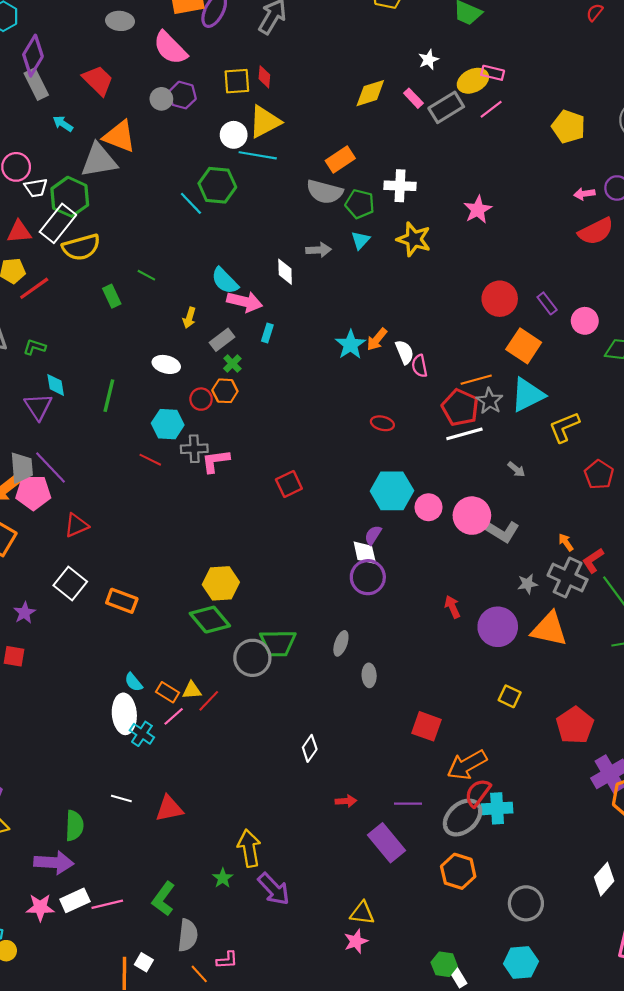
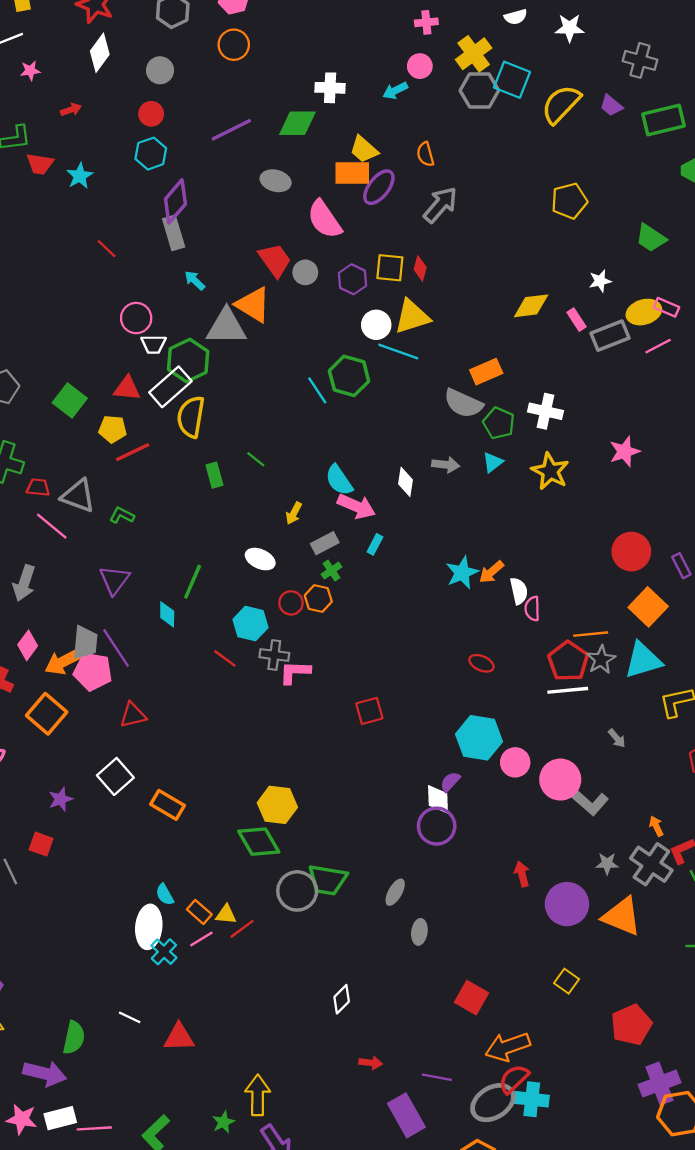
red trapezoid: (98, 80) -> (275, 260), moved
purple hexagon: (182, 95) -> (353, 279), moved
yellow semicircle: (81, 247) -> (191, 417), turned 105
cyan diamond: (56, 385) -> (167, 614), moved

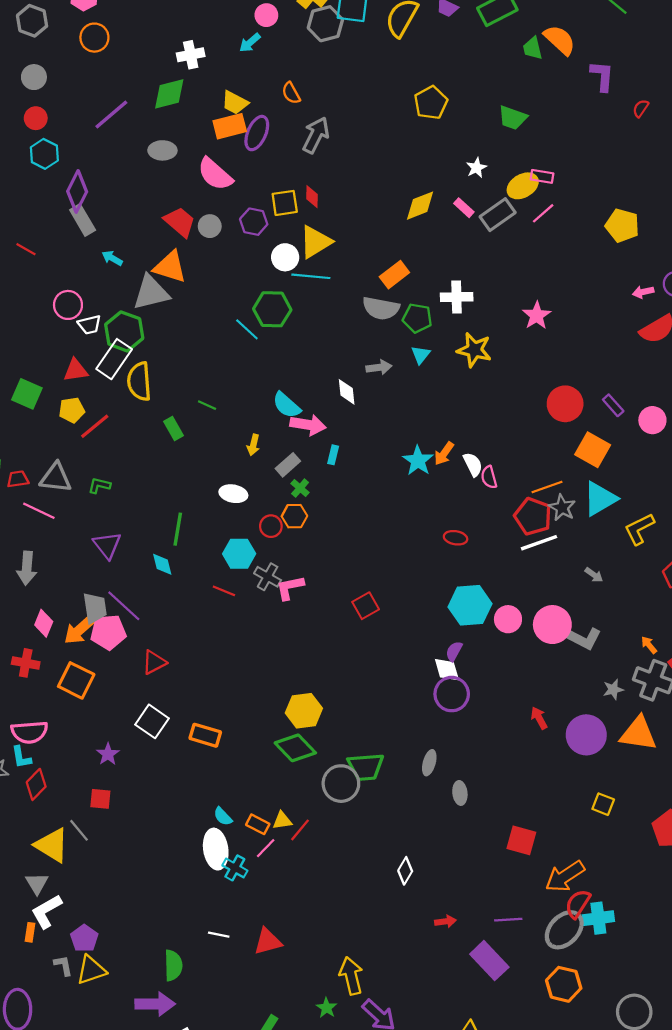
gray cross: (274, 655) -> (268, 577), turned 36

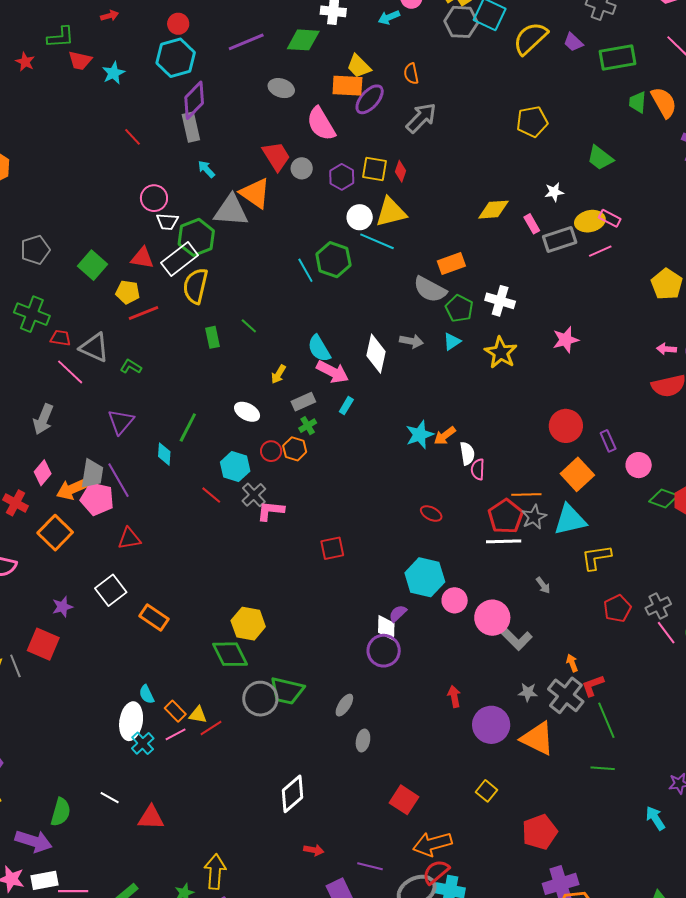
cyan hexagon: (44, 154) -> (176, 58), size x1.4
white diamond: (347, 392) -> (376, 354), size x1.5
red square: (100, 799) -> (43, 644), size x1.5
white diamond: (405, 871) -> (293, 794), size x1.5

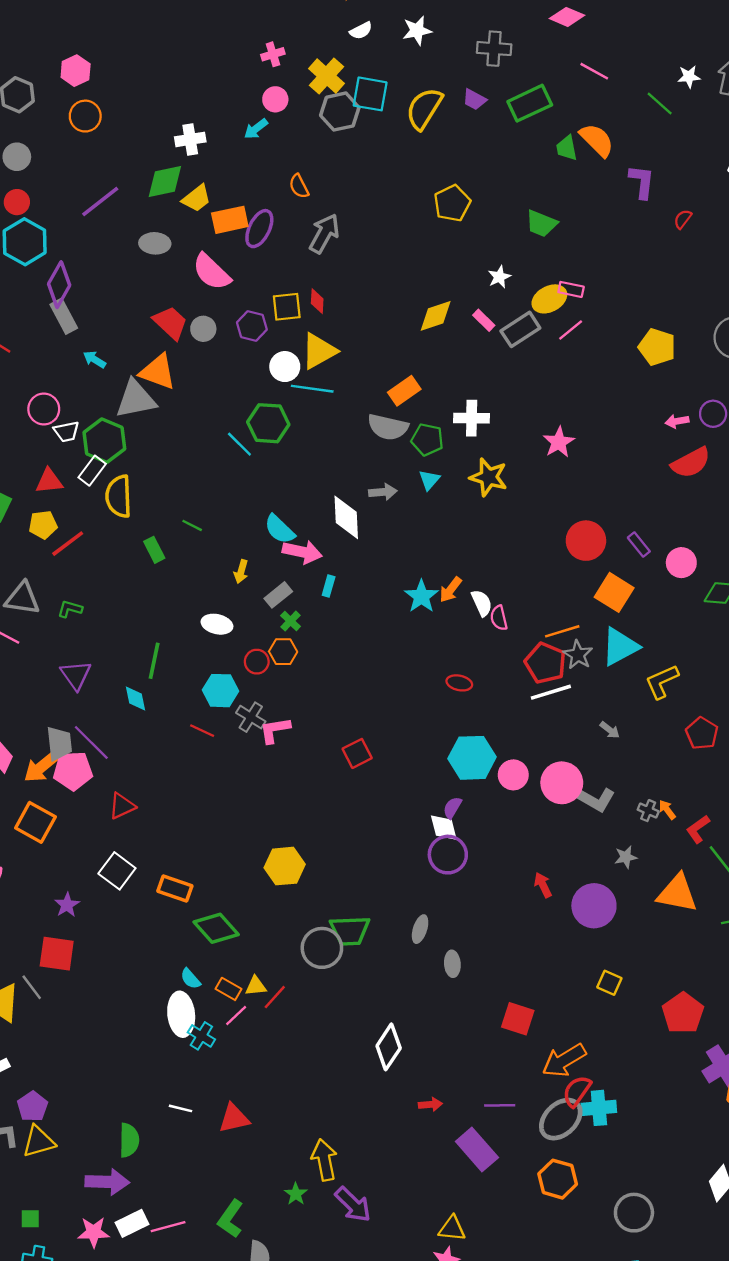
yellow trapezoid: (359, 66) -> (197, 198), moved, turned -68
white rectangle: (180, 259) -> (92, 471), size x0.7
green diamond: (230, 654) -> (216, 928), moved
gray cross: (566, 695) -> (648, 811), moved, size x0.5
orange triangle: (538, 738) -> (677, 893), moved

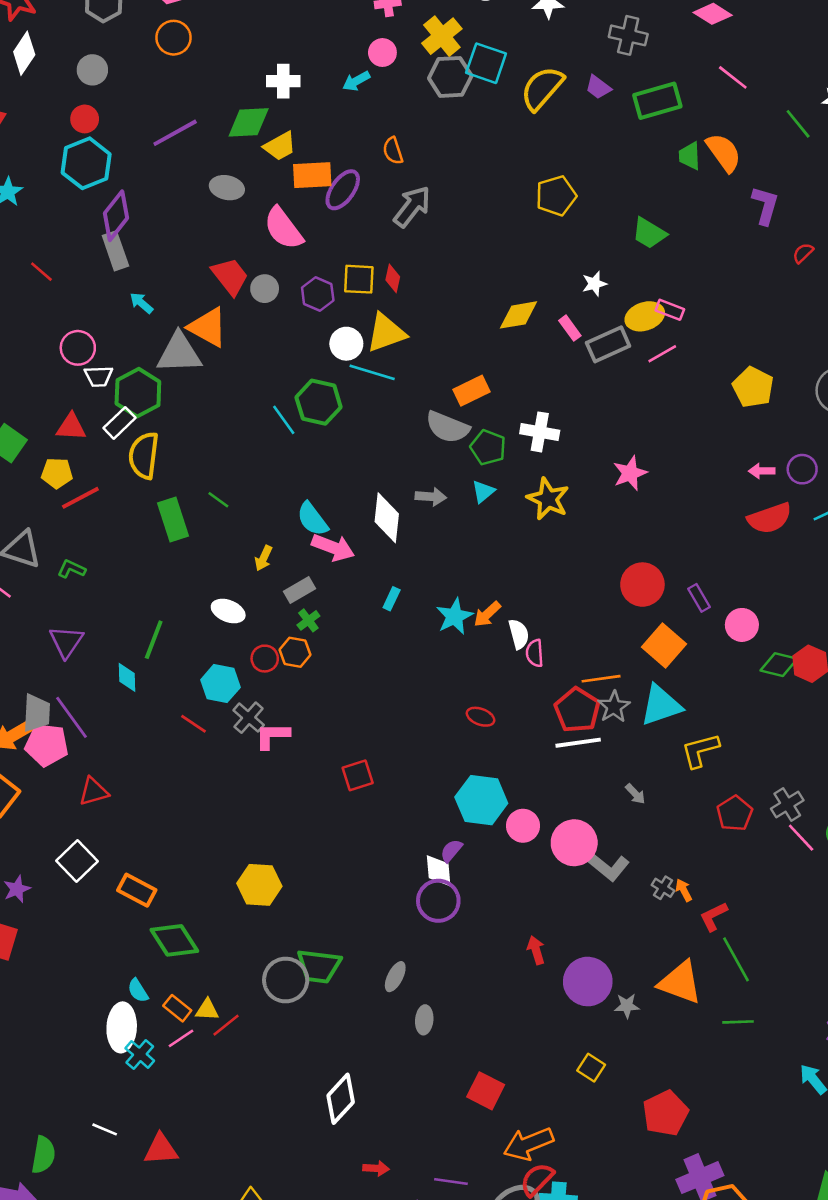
green rectangle: (154, 550) -> (173, 520), size x1.5
cyan rectangle: (329, 586) -> (392, 599), moved
gray star: (626, 857) -> (627, 1006), moved

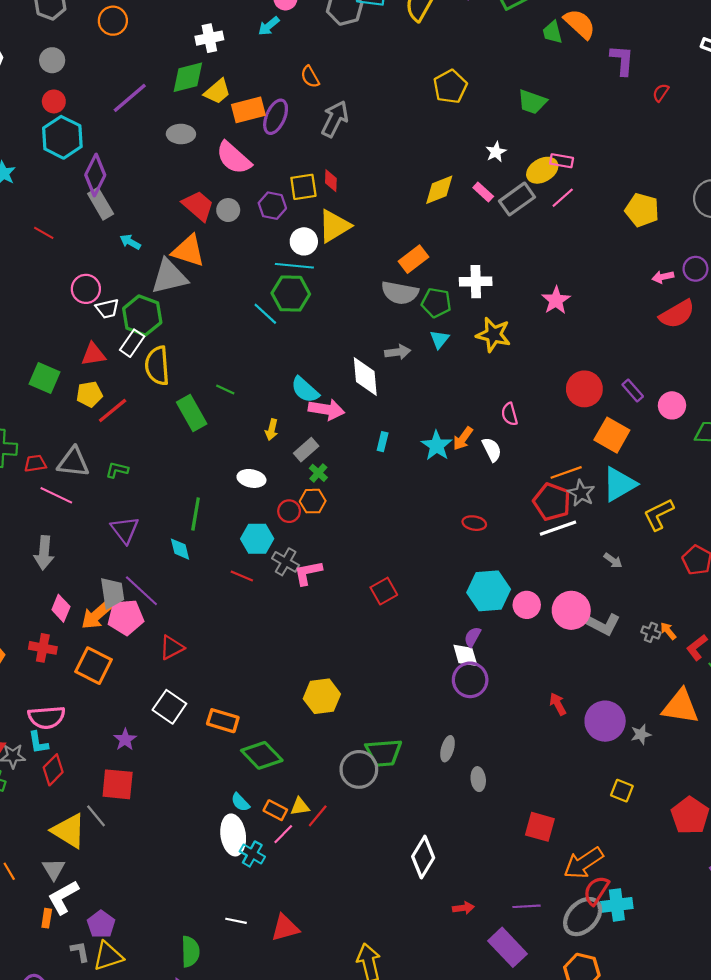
cyan line: (372, 372) -> (294, 266), moved
pink semicircle: (535, 653) -> (509, 414), moved

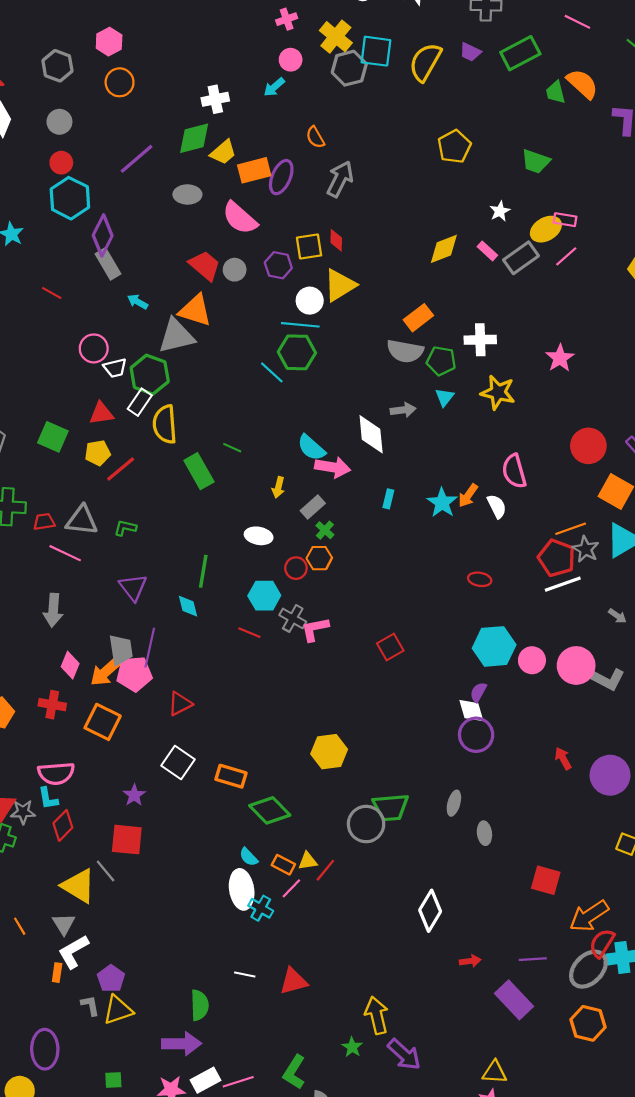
pink semicircle: (509, 414) -> (514, 471), size x1.5
purple line: (141, 591) -> (150, 648), turned 60

